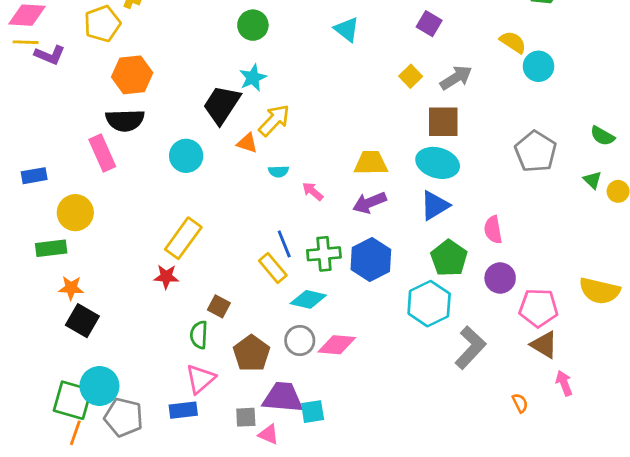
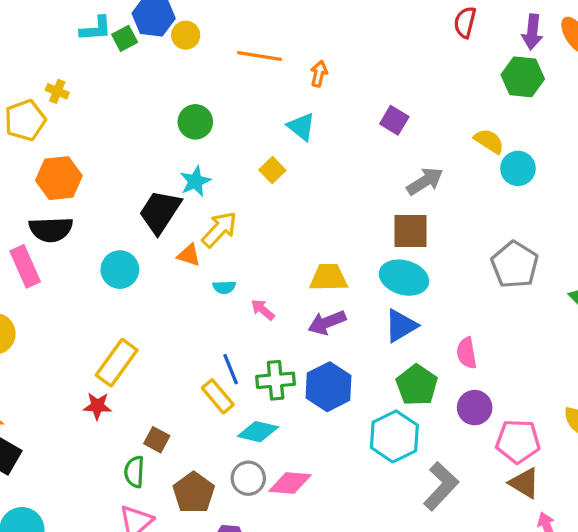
yellow square: (411, 76) -> (272, 170), moved

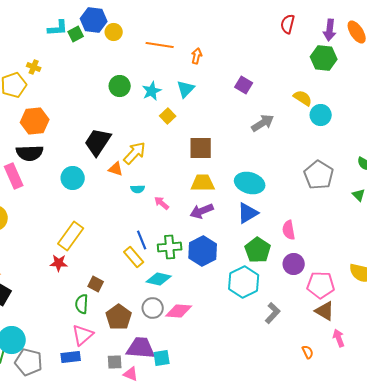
cyan triangle: (301, 127) -> (186, 89), turned 36
cyan star: (195, 181) -> (152, 91), moved
brown square: (410, 231) -> (201, 148), moved
gray L-shape: (441, 486) -> (273, 313), size x0.7

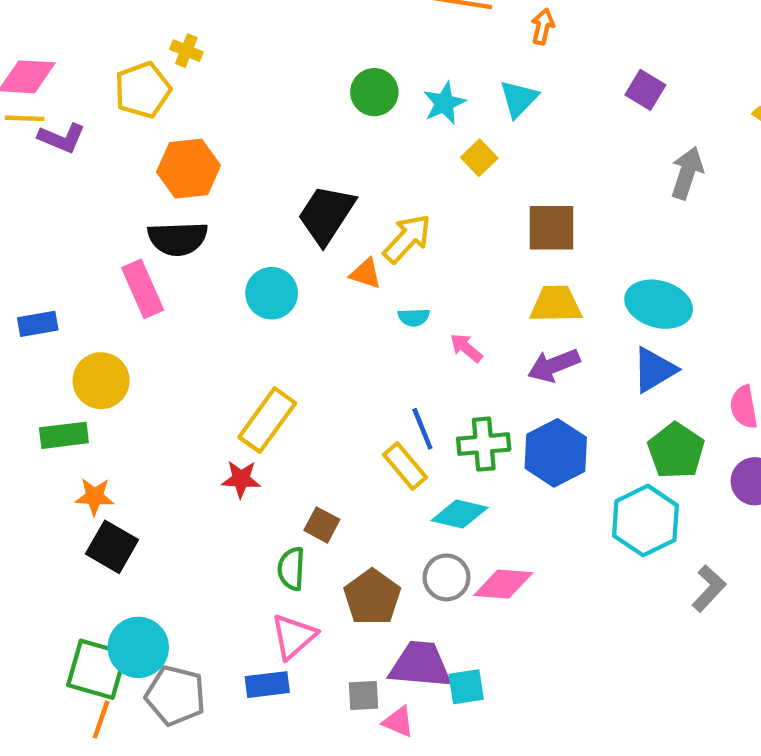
gray arrow: (263, 123) -> (687, 173), turned -40

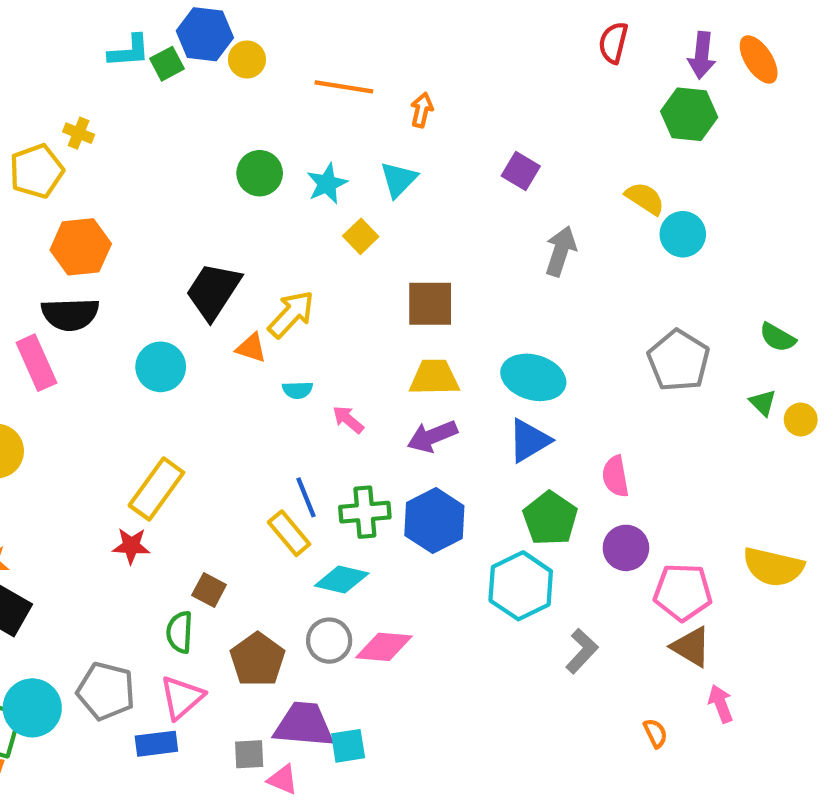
gray pentagon: (175, 696) -> (106, 691), moved

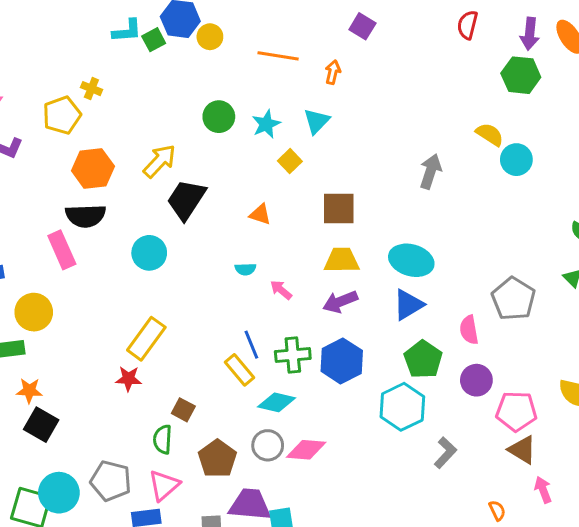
purple square: (521, 171) -> (362, 26), moved
yellow arrow: (291, 314) -> (160, 161), moved
orange triangle: (251, 348) -> (260, 214), moved
gray pentagon: (679, 361) -> (513, 299), moved

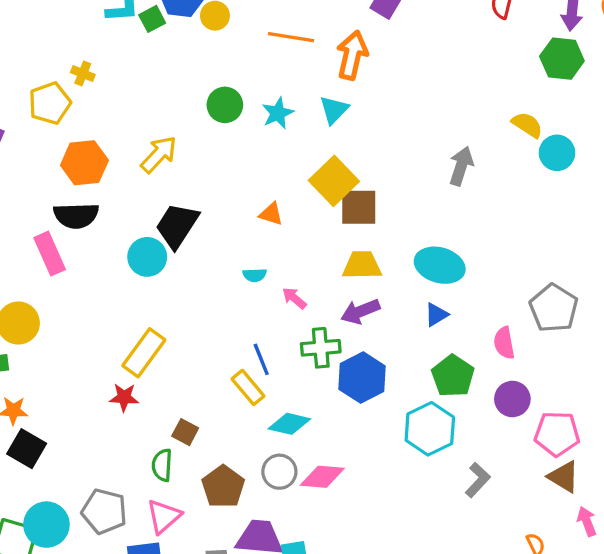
orange arrow: (333, 72) -> (352, 55), size x1.8
yellow square: (290, 161) -> (334, 181), moved, size x1.8
black trapezoid: (186, 200) -> (177, 226), moved
blue triangle: (408, 305) -> (436, 315), size x0.7
green cross: (293, 355) -> (321, 348), moved

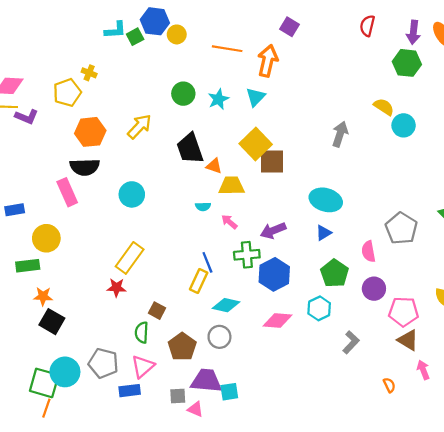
black trapezoid: (177, 226) -> (190, 148), moved, turned -52
yellow trapezoid: (362, 265) -> (232, 186), moved
yellow rectangle: (248, 387) -> (199, 281), turned 65
cyan hexagon: (430, 429) -> (319, 308), size x0.7
pink diamond: (322, 477) -> (278, 320), moved

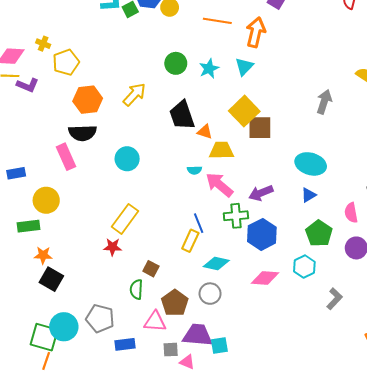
yellow cross: (89, 73) -> (43, 44), moved
pink arrow: (229, 222) -> (219, 185), size x1.8
pink triangle: (143, 366) -> (155, 322), moved, turned 45

